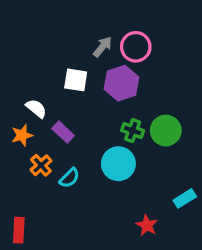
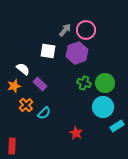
cyan circle: (118, 164) -> (103, 107), moved
red star: (147, 225) -> (76, 133), moved

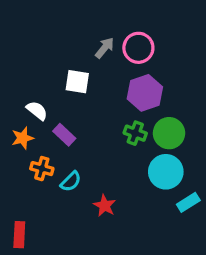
purple hexagon: (77, 53) -> (145, 93), moved
orange cross: (26, 105) -> (42, 169), turned -32
red star: (76, 133) -> (105, 206), moved

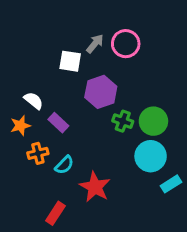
white square: (77, 82) -> (70, 61), moved
purple hexagon: (145, 93) -> (101, 92), moved
orange cross: (42, 169) -> (38, 153), turned -30
red star: (105, 206) -> (95, 187), size x1.5
red rectangle: (19, 235) -> (55, 213), moved, turned 30

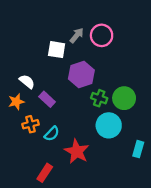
cyan circle: (151, 156) -> (109, 125), moved
cyan rectangle: (171, 184) -> (138, 149), turned -42

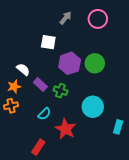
gray arrow: (77, 35) -> (66, 18), moved
pink circle: (102, 35) -> (98, 19), moved
green cross: (99, 98) -> (60, 91), moved
green circle: (124, 98) -> (95, 63), moved
orange cross: (30, 124) -> (11, 106), moved

